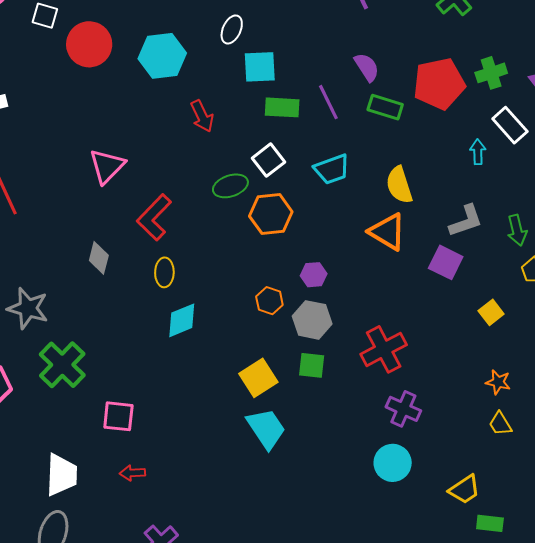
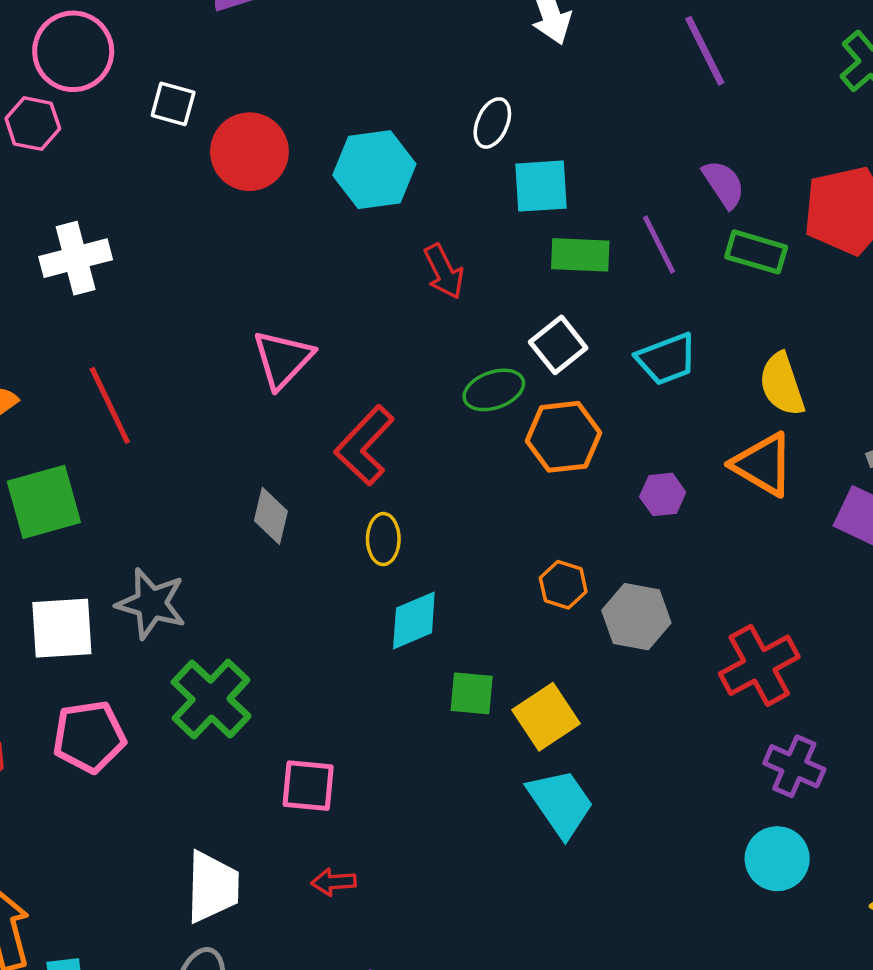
purple hexagon: (314, 275) -> (663, 494), moved
green square: (312, 365) -> (472, 693), moved

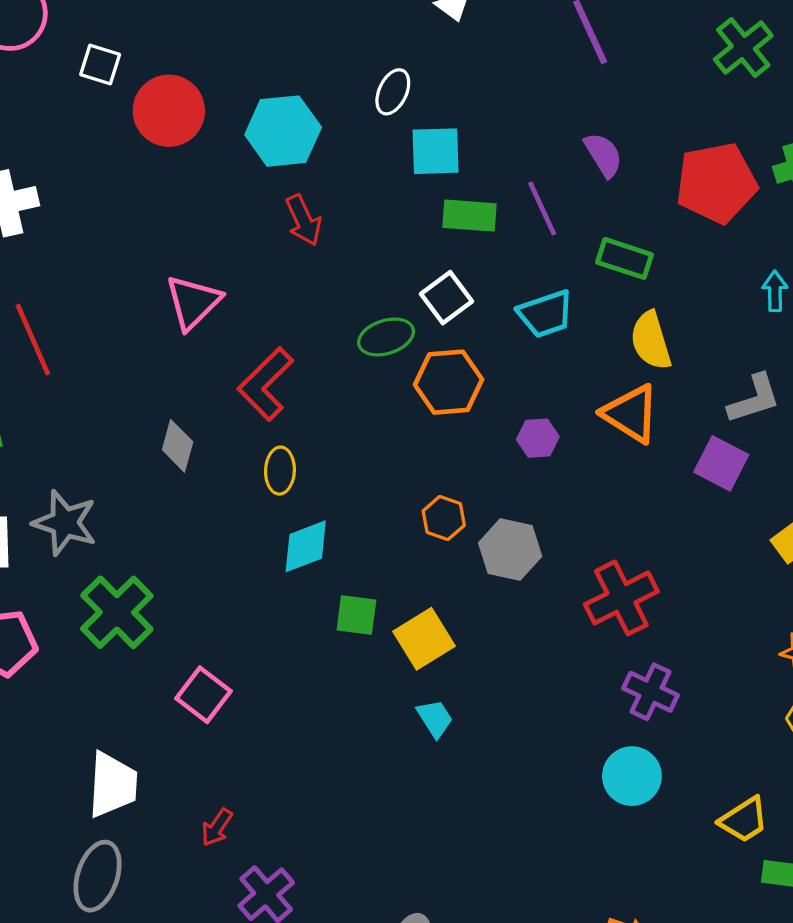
green rectangle: (756, 252) -> (625, 258), moved
red arrow: (444, 272) -> (303, 220), moved
pink square: (308, 786) -> (203, 695), turned 30
cyan trapezoid: (561, 803) -> (435, 718), size x0.6
red arrow: (334, 882) -> (217, 827), moved, turned -54

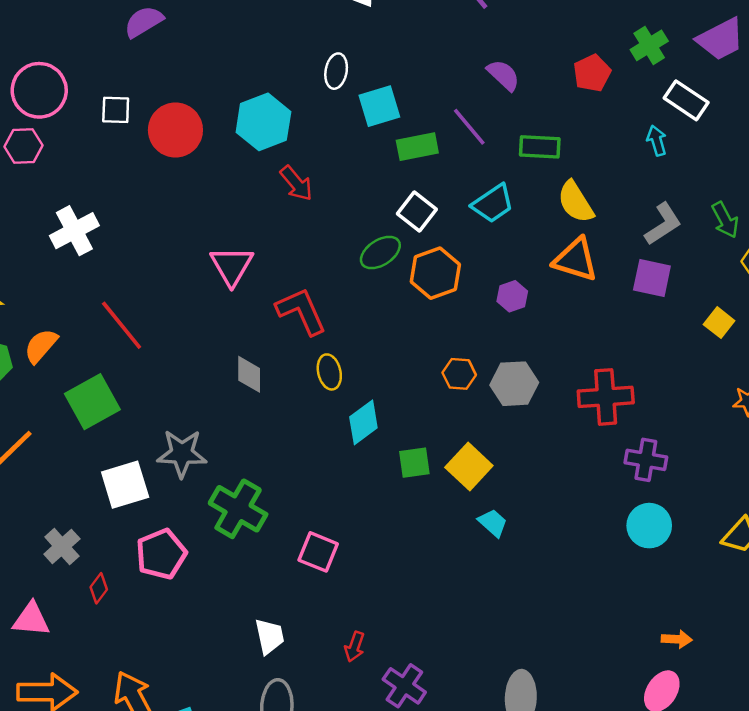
red pentagon: (716, 183) -> (592, 73), size x0.6
red L-shape: (266, 384) -> (301, 311), turned 126
red cross: (621, 598) -> (606, 397), turned 38
white trapezoid: (112, 785) -> (269, 636), size x0.7

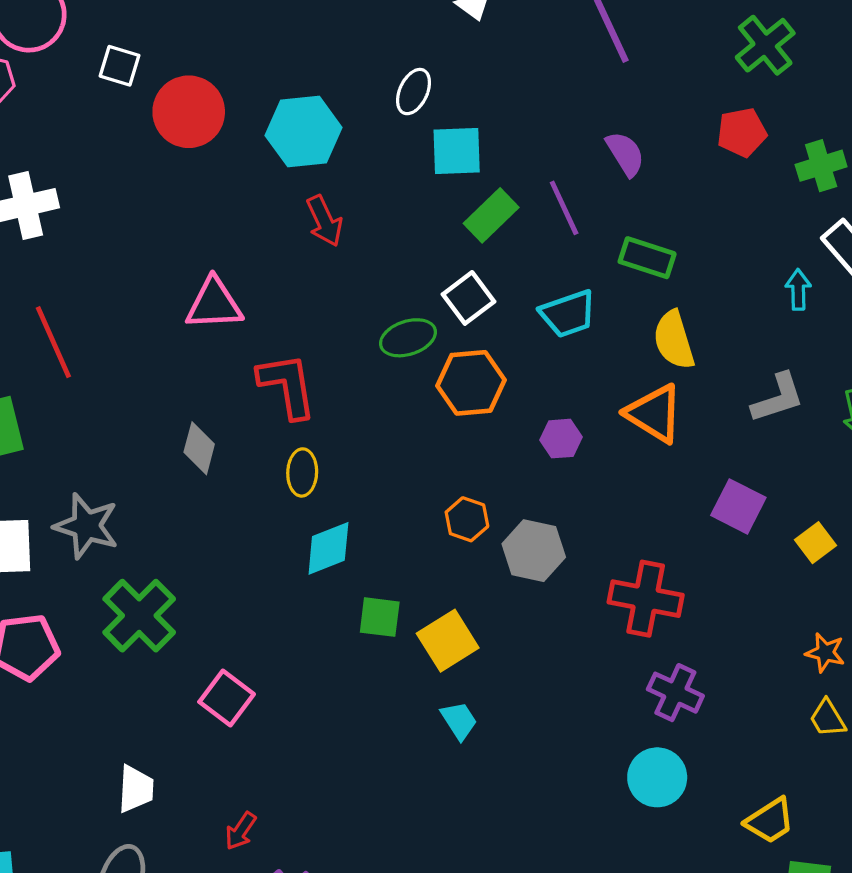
red pentagon: (592, 73) -> (742, 132), moved
green rectangle: (417, 147) -> (491, 215), turned -48
pink triangle: (232, 266) -> (214, 304), turned 42
purple square: (652, 278) -> (738, 506), moved

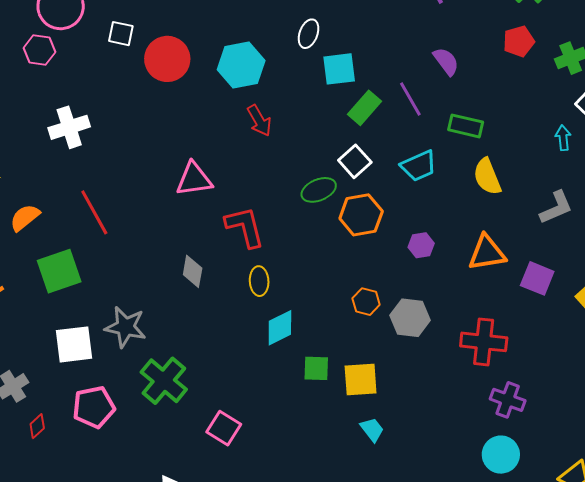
orange triangle: (654, 413) -> (487, 253), moved, turned -36
yellow square: (448, 641) -> (361, 379), turned 33

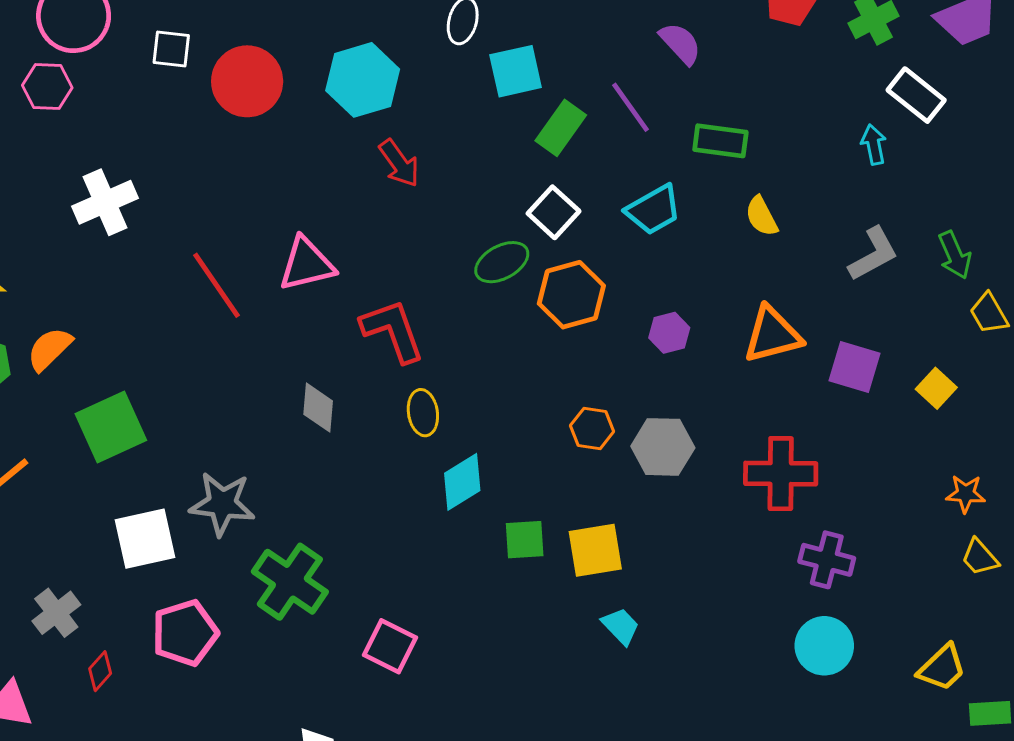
yellow semicircle: (487, 177) -> (761, 216), size x0.7
red line: (94, 212) -> (217, 285), moved

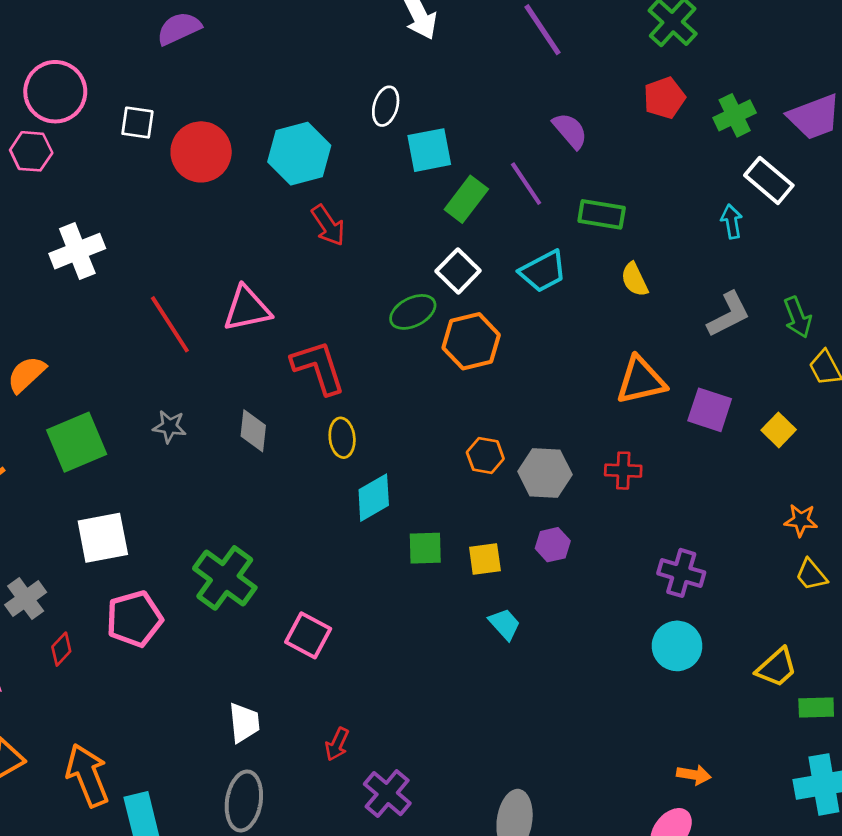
purple hexagon: (669, 333) -> (553, 545), moved
red cross: (781, 474) -> (623, 471), moved, size x0.6
gray star: (222, 504) -> (170, 427), moved, size x0.6
yellow square: (595, 550) -> (485, 559), size x0.7

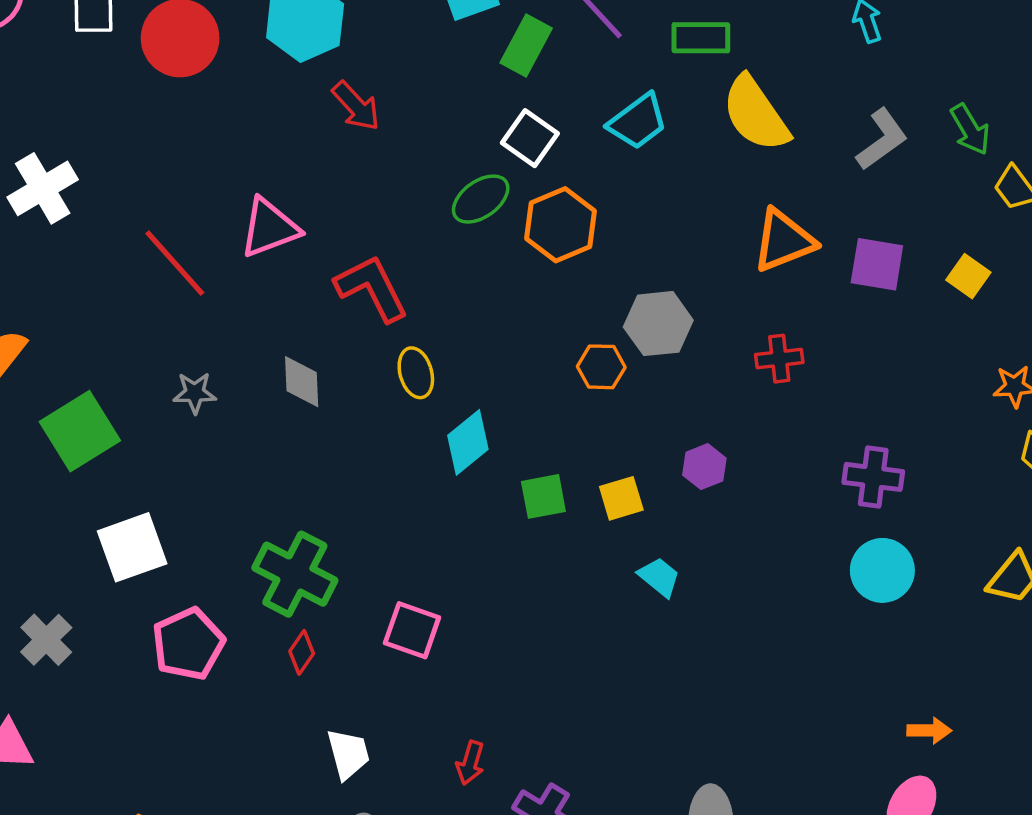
yellow semicircle: (635, 280) -> (756, 114), size x1.8
gray hexagon: (545, 473) -> (658, 324), moved
red diamond: (61, 649) -> (302, 652), moved

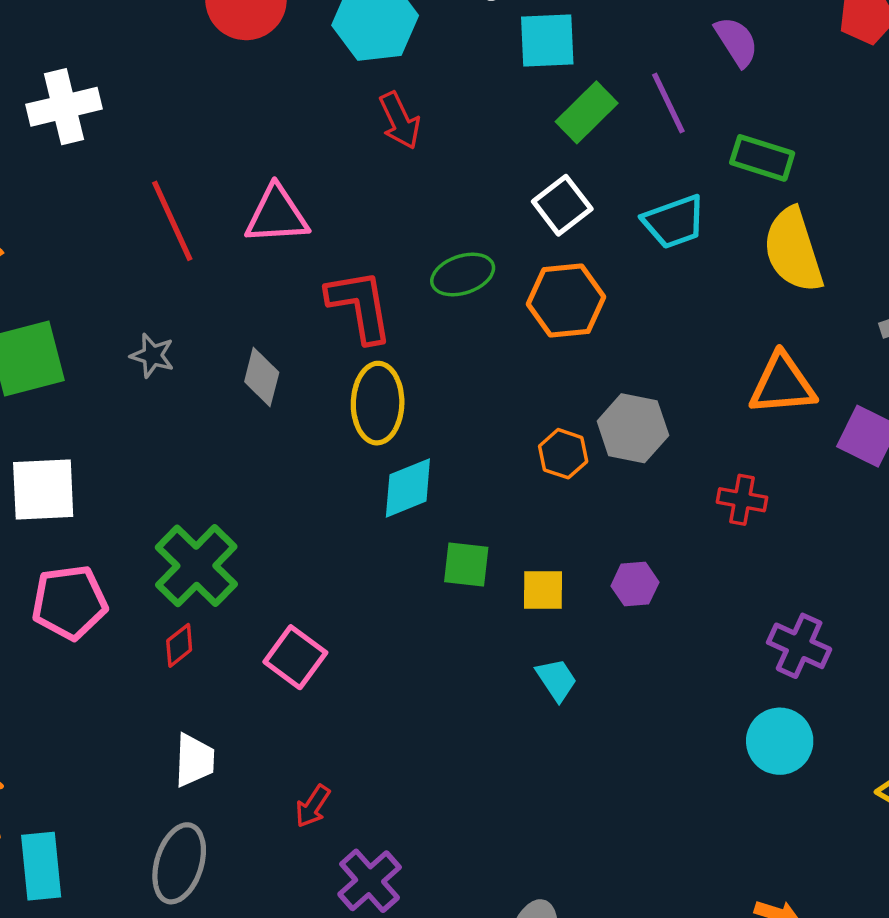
green ellipse: (481, 199) -> (463, 275), moved
yellow ellipse: (416, 373) -> (378, 403), size x1.5

